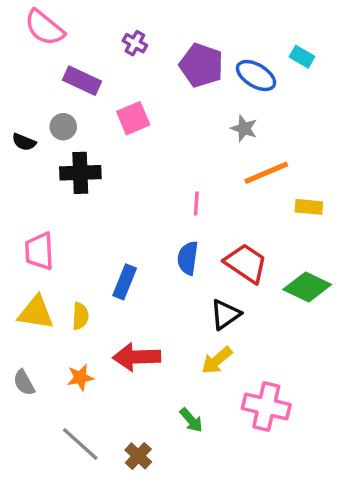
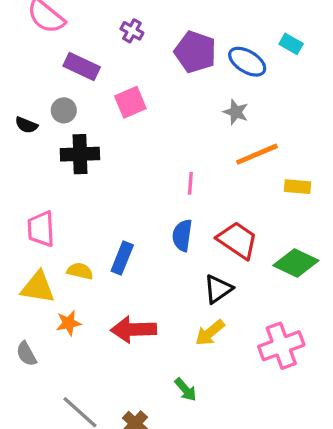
yellow semicircle: (80, 316) -> (80, 271), moved, turned -80
orange star: (80, 377) -> (69, 323), moved
pink cross: (266, 406) -> (281, 346), moved, turned -33

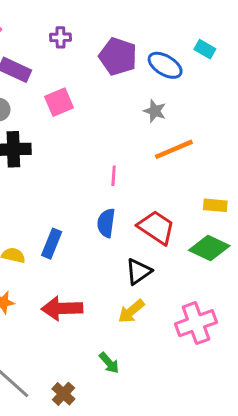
purple cross: (132, 31) -> (60, 37), turned -30
yellow rectangle: (298, 187) -> (215, 205), moved

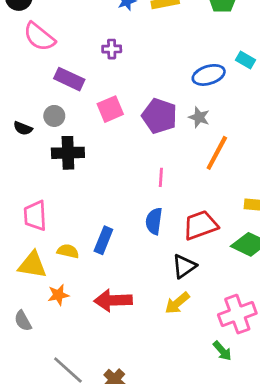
purple pentagon: (118, 56) -> (159, 116), moved
blue ellipse: (165, 65) -> (209, 75), turned -48
orange line: (174, 149) -> (217, 153), turned -39
red trapezoid: (156, 227) -> (200, 225), turned -54
green arrow: (109, 363) -> (222, 351), moved

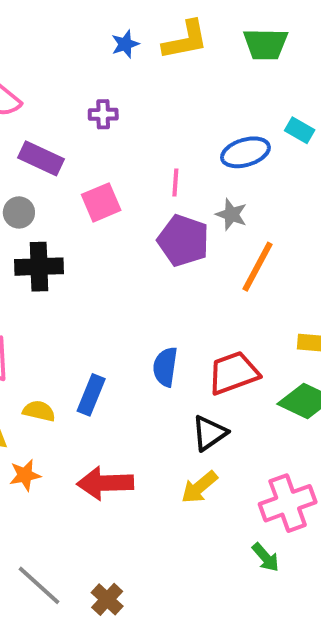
purple pentagon: (159, 116) -> (183, 241), moved
pink line: (161, 177) -> (175, 182), moved

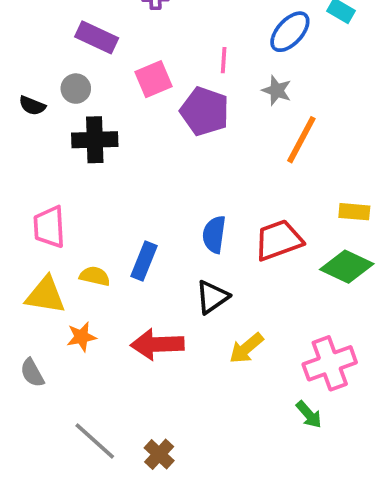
blue ellipse: (245, 152) -> (290, 32), turned -30
purple pentagon: (183, 241) -> (205, 111), moved
black triangle: (209, 433) -> (212, 297), moved

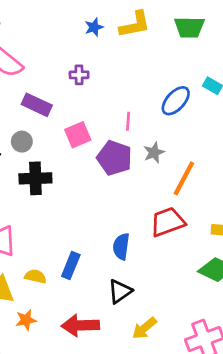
gray star: (277, 90) -> (154, 152), moved, turned 30
red trapezoid: (279, 240) -> (168, 222), moved

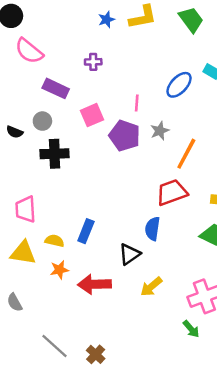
green trapezoid: (189, 27) -> (191, 20), turned -128
blue semicircle: (121, 246) -> (152, 229), moved
orange star: (26, 320) -> (59, 270), moved

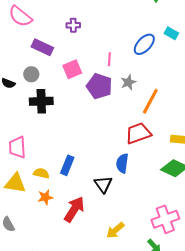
black triangle: (129, 254) -> (103, 184), turned -30
red arrow: (94, 284) -> (74, 209), turned 124
yellow arrow: (151, 287) -> (115, 230), moved

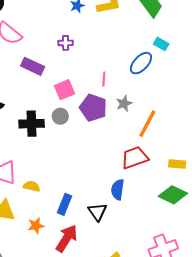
cyan rectangle: (171, 33) -> (161, 44), moved
gray circle: (31, 74) -> (60, 116), moved
blue rectangle: (67, 165) -> (65, 204), moved
yellow semicircle: (41, 173) -> (32, 186), moved

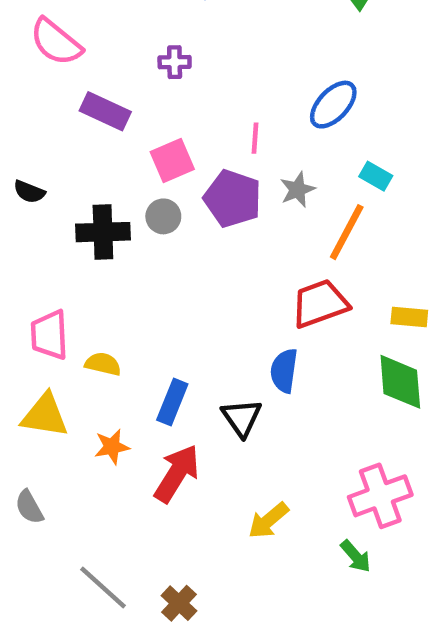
cyan rectangle: (161, 44) -> (376, 176), moved
green diamond: (173, 195) -> (400, 382), turned 60

